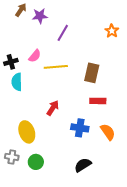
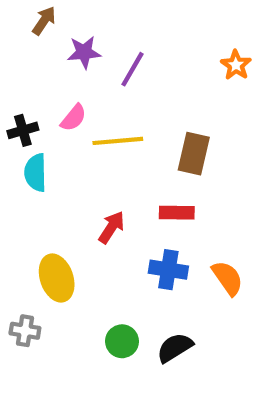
purple star: (40, 16) -> (84, 52), moved
red rectangle: (98, 101) -> (177, 213), moved
green circle: (36, 162) -> (122, 341), moved

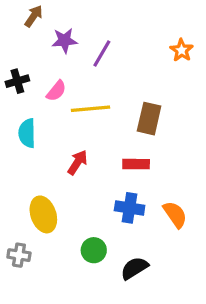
black cross: (23, 130) -> (17, 81), moved
red arrow: (111, 227) -> (77, 162), moved
green circle: (122, 341) -> (94, 250), moved

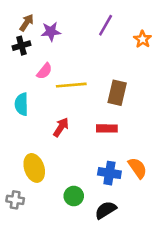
brown arrow: (34, 16) -> (27, 23), moved
purple line: (102, 53) -> (106, 25), moved
black cross: (17, 81) -> (21, 46), moved
blue cross: (130, 208) -> (109, 173), moved

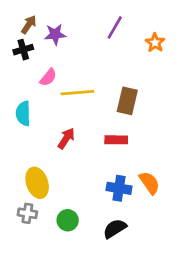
green circle: (74, 196) -> (68, 220), moved
gray cross: (15, 200) -> (27, 213), moved

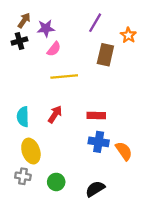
pink semicircle: (48, 77) -> (54, 49), moved
brown rectangle: (127, 101) -> (105, 55), moved
cyan semicircle: (23, 113) -> (23, 117), moved
blue cross: (119, 188) -> (99, 142), moved

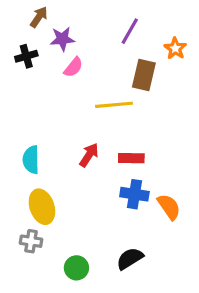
brown arrow: (24, 20) -> (39, 17), moved
yellow line: (64, 77) -> (114, 105), moved
red arrow: (55, 114) -> (89, 155), moved
green circle: (56, 182) -> (76, 268), moved

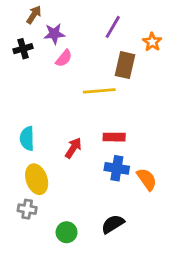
red arrow: (89, 155) -> (73, 148), moved

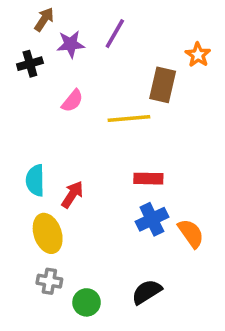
purple line: (113, 27) -> (115, 34), moved
pink semicircle: (64, 58) -> (72, 101), moved
red arrow: (73, 148) -> (72, 195), moved
blue cross: (117, 168) -> (152, 219), turned -35
gray cross: (27, 209) -> (49, 281), moved

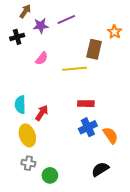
purple line: (115, 34) -> (66, 19), turned 36
black semicircle: (147, 292) -> (100, 169), moved

